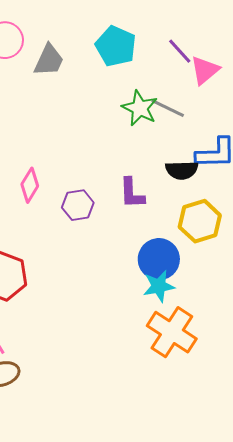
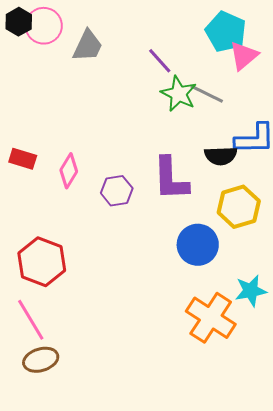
cyan pentagon: (116, 46) -> (226, 32), moved
purple line: (180, 51) -> (160, 61), moved
purple L-shape: (132, 193) -> (171, 179), size x1.4
cyan star: (159, 286) -> (251, 291), moved

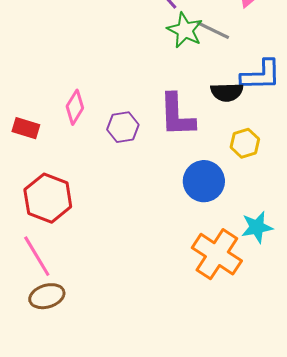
red rectangle: (23, 159) -> (26, 128), moved
yellow hexagon: (239, 207) -> (245, 143), size x0.7

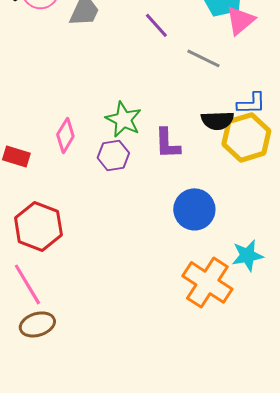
green star: (185, 30) -> (123, 119), moved
blue L-shape: (261, 75) -> (251, 103), size x0.7
purple L-shape: (177, 115) -> (167, 143), size x0.7
yellow hexagon: (245, 143) -> (246, 137), moved, size x1.6

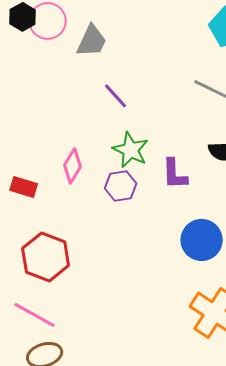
purple line: (156, 25) -> (116, 96), moved
pink line: (27, 284) -> (35, 315), turned -30

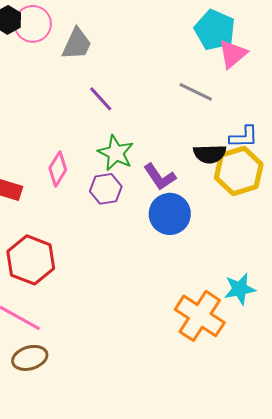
purple L-shape: (175, 174) -> (160, 177), turned -32
blue circle: (202, 240) -> (170, 214), moved

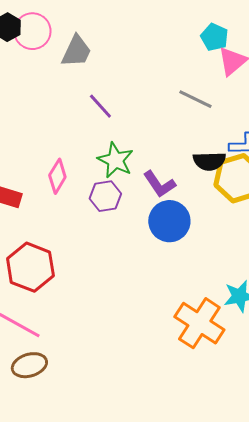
cyan pentagon: (215, 30) -> (214, 37), size x0.7

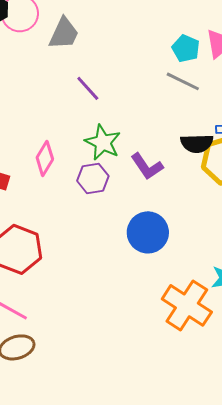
cyan pentagon: (214, 37) -> (186, 48), moved
blue circle: (169, 221) -> (148, 232), moved

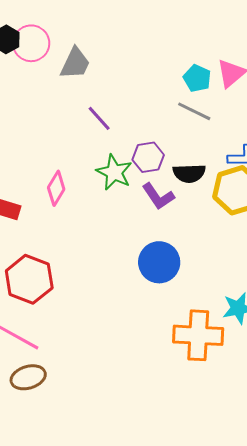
black semicircle: (197, 143) -> (189, 173), moved
purple hexagon: (93, 178) -> (148, 157), moved
orange cross: (187, 305) -> (198, 335), turned -30

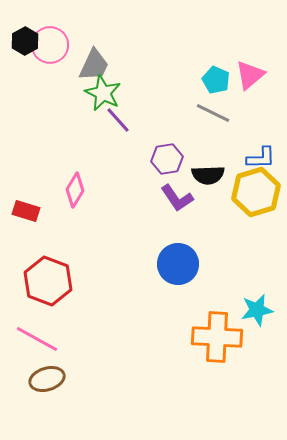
green star: (114, 172) -> (103, 93), moved

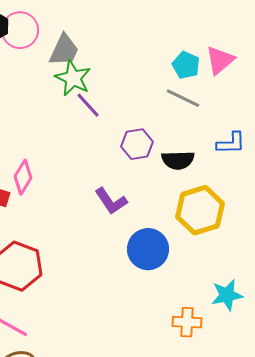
pink diamond: (75, 190) -> (23, 177), moved
yellow hexagon: (256, 192) -> (200, 210), moved
purple L-shape: (177, 198) -> (111, 201), moved
orange cross: (217, 337) -> (187, 322), size x0.6

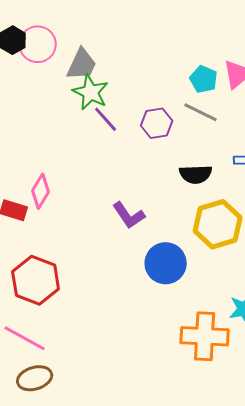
purple hexagon: (137, 144) -> (157, 123), moved
orange cross: (187, 322) -> (205, 336), size x1.6

